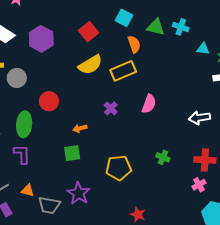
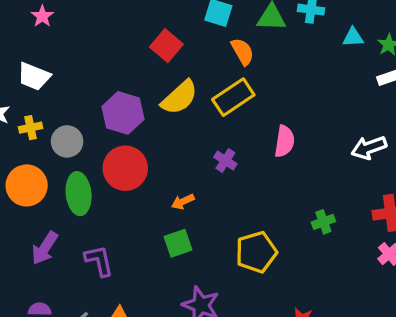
purple hexagon: (41, 39) -> (123, 113), moved
red circle: (49, 101) -> (125, 168), size x1.4
green ellipse: (24, 124) -> (79, 194), moved
green cross: (163, 157) -> (323, 222), turned -32

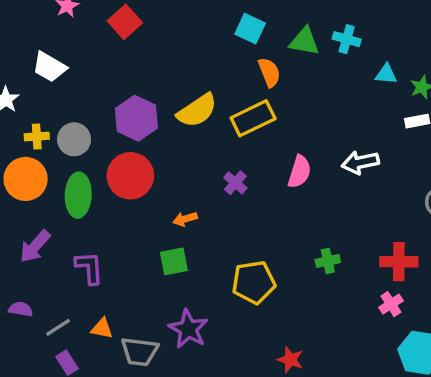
red square: (166, 46) -> (125, 22), moved
yellow cross: (31, 128) -> (37, 136), moved
white arrow: (369, 148) -> (360, 162), moved

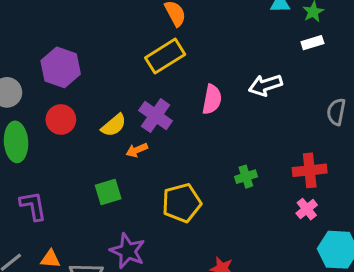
yellow semicircle: (197, 111) -> (114, 125), moved, size x0.7
red circle: (130, 176) -> (61, 119), size x0.7
purple cross: (235, 183) -> (156, 116), size x1.5
orange arrow: (185, 219) -> (137, 150), moved

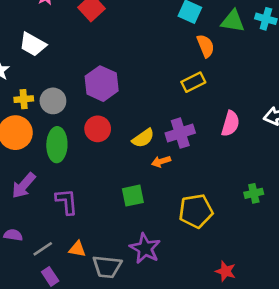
yellow rectangle: (165, 56) -> (193, 82), size x0.7
purple cross: (156, 116) -> (180, 133), turned 32

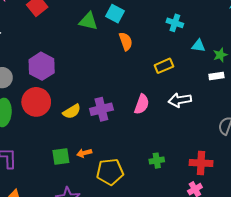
green triangle: (233, 21) -> (88, 21), moved
yellow rectangle: (193, 82) -> (164, 66), moved
red circle: (98, 129) -> (36, 102), size x1.4
orange arrow: (161, 162) -> (84, 153), moved

